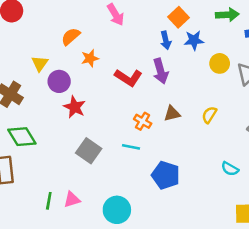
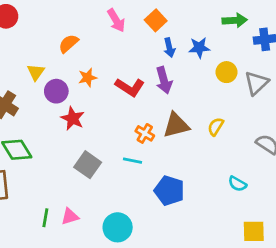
orange square: (179, 17) -> (156, 20), moved
orange star: (90, 58) -> (88, 78), moved
brown triangle: (172, 114) -> (176, 125), size x1.5

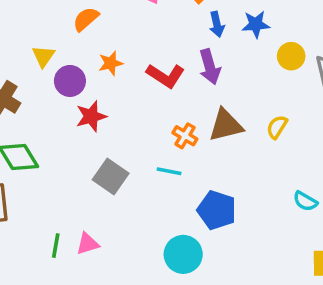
red star: (73, 118) -> (91, 116), turned 30
cyan circle: (118, 227) -> (183, 254), moved

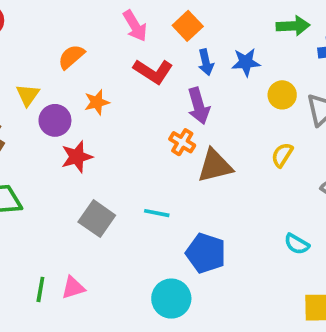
red L-shape: (165, 76) -> (153, 71), moved
yellow semicircle: (277, 127) -> (282, 155), moved
orange cross: (185, 136) -> (182, 142), moved

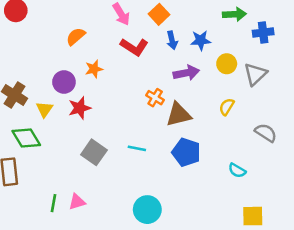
yellow triangle: (28, 95) -> (44, 109), moved
purple arrow: (199, 106) -> (186, 73), moved, turned -85
blue pentagon: (206, 253) -> (186, 152), moved

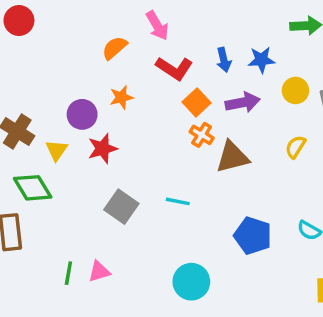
orange square: (159, 14) -> (196, 102), moved
orange semicircle: (76, 36) -> (115, 48), moved
blue pentagon: (186, 152) -> (253, 236), moved

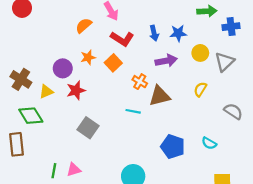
orange square: (196, 102) -> (113, 63), moved
yellow triangle: (56, 150) -> (46, 91), turned 32
cyan line: (178, 201) -> (133, 111), moved

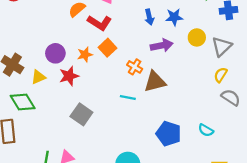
red L-shape: (122, 39) -> (100, 23), moved
orange star: (88, 57) -> (85, 54), moved
yellow semicircle: (200, 89) -> (221, 75), moved

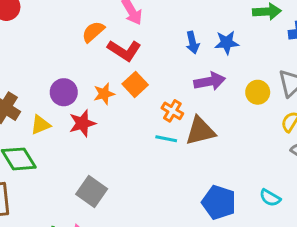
yellow circle: (197, 37) -> (258, 92), moved
cyan line: (128, 97) -> (166, 139), moved
gray square: (81, 114) -> (92, 192), moved

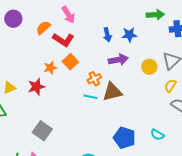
purple circle: (64, 92) -> (13, 19), moved
orange cross: (172, 111) -> (94, 79), turned 32

